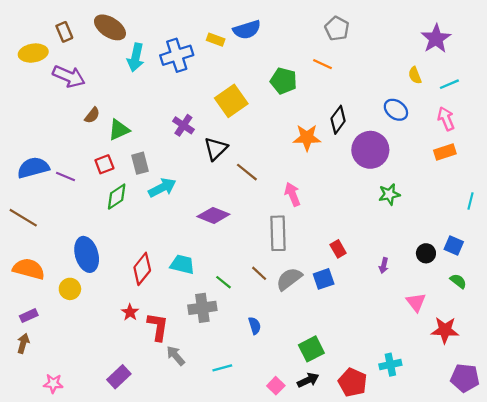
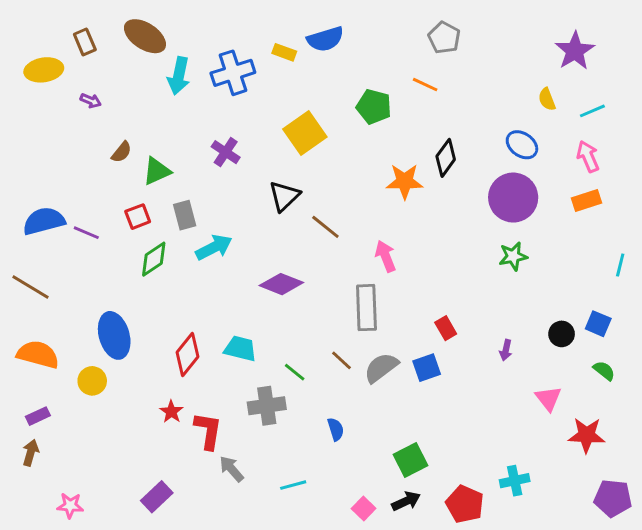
purple arrow: (69, 76) -> (91, 101), size x0.5
purple cross: (183, 125) -> (226, 152), moved
purple circle: (370, 150) -> (513, 198), moved

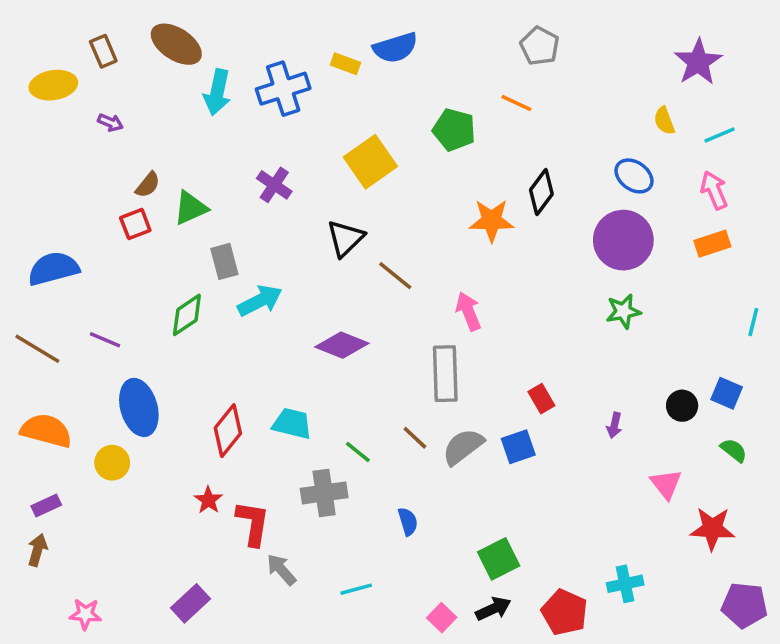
red square: (138, 217) -> (135, 224), moved
purple line: (86, 233) -> (105, 340), moved

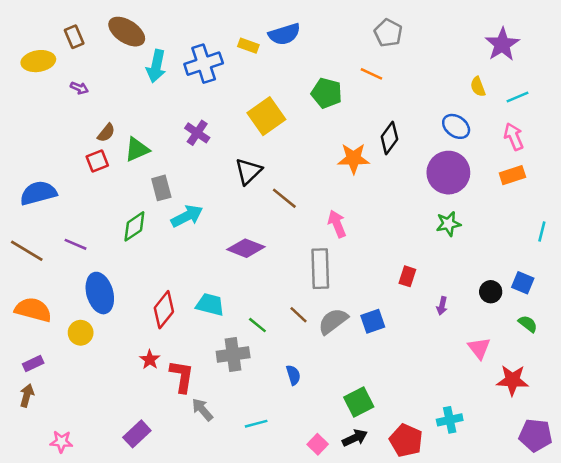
red rectangle: (541, 399) -> (407, 276), moved, turned 48

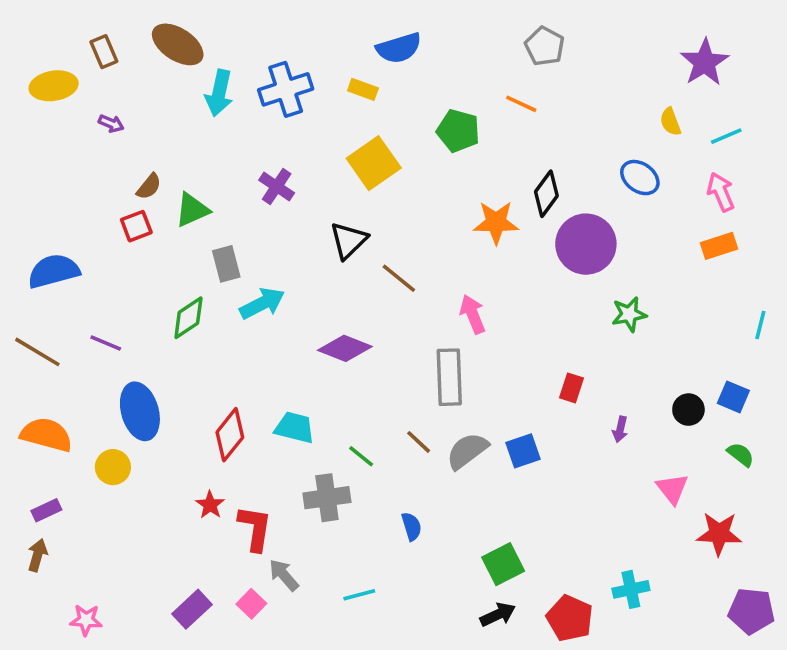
yellow rectangle: (248, 46) -> (363, 89), moved
purple circle: (448, 173) -> (586, 244), moved
pink square: (318, 444) -> (251, 604), moved

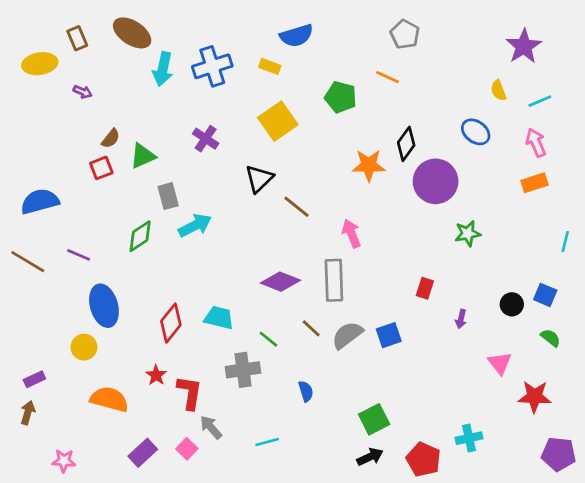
purple diamond: (345, 348) -> (280, 282), moved
orange semicircle: (46, 435) -> (109, 399), moved

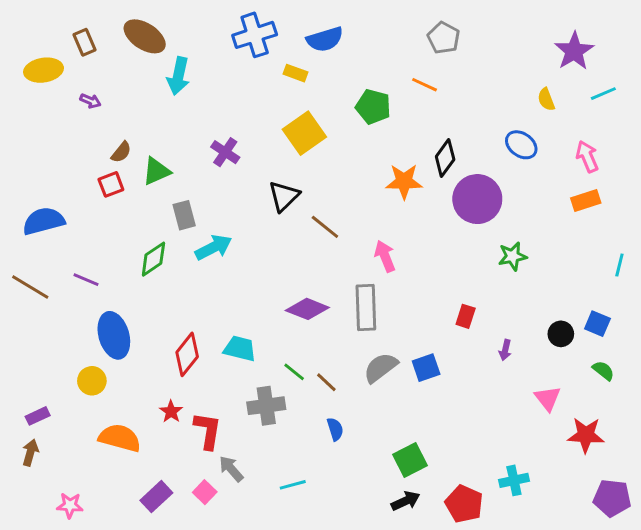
blue cross: (212, 66) -> (255, 35), moved
cyan line: (540, 101) -> (603, 94), moved
brown line: (311, 328) -> (326, 382), moved

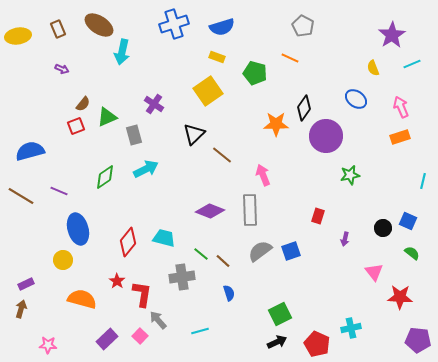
yellow ellipse: (44, 70) -> (18, 36), moved
yellow rectangle: (296, 73) -> (217, 57), moved
gray rectangle: (184, 215) -> (134, 135), moved

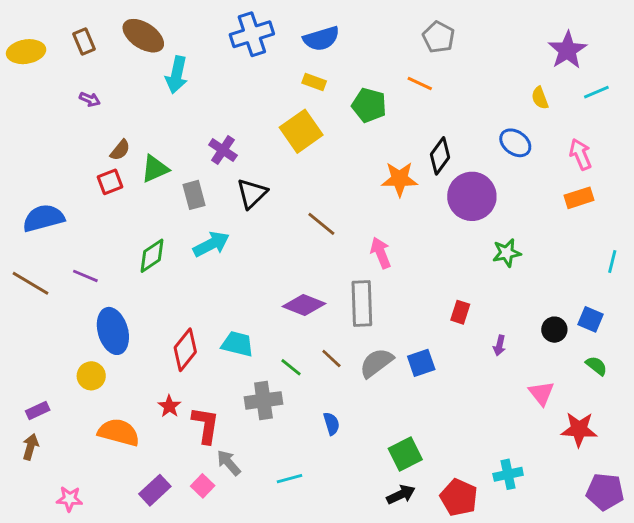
black triangle: (194, 134) -> (252, 193), moved
brown line: (223, 261) -> (331, 358), moved

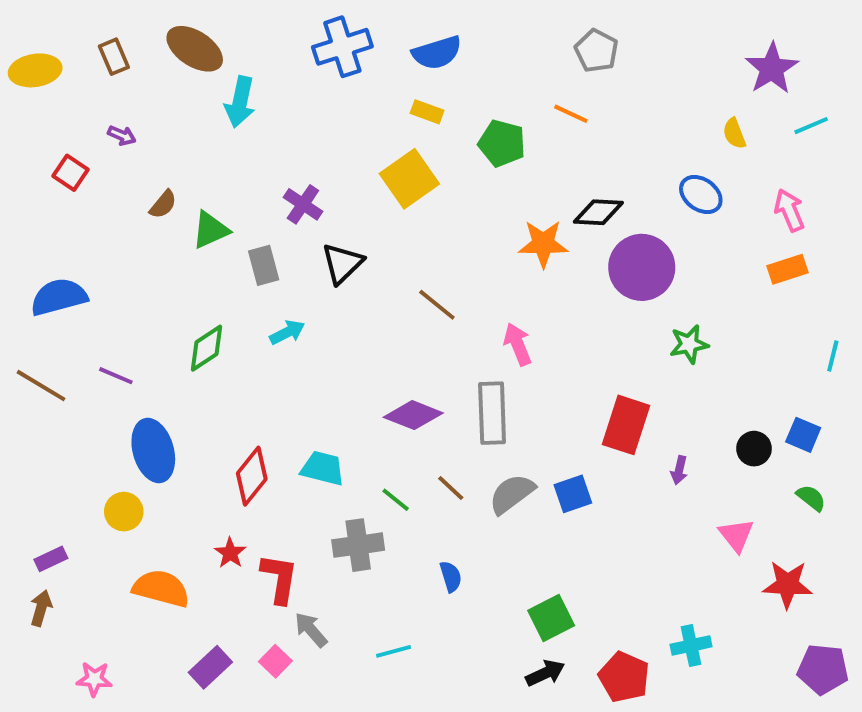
black diamond: (440, 156) -> (598, 212), turned 57
red square: (110, 182) -> (71, 173), moved, turned -35
cyan arrow: (211, 244) -> (287, 332), size x0.7
red rectangle: (460, 312) -> (626, 425), size x1.8

